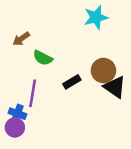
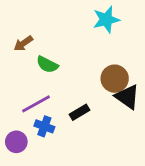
black rectangle: (72, 82) -> (80, 112), moved
purple line: (33, 93) -> (36, 104), turned 52
blue cross: (17, 114) -> (44, 126), moved

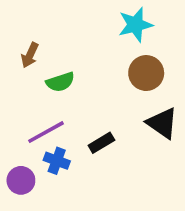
brown arrow: (23, 43) -> (30, 55), turned -30
green semicircle: (47, 65) -> (60, 82), turned -45
brown circle: (115, 79) -> (146, 73), moved

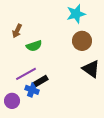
black rectangle: (101, 143) -> (41, 81), moved

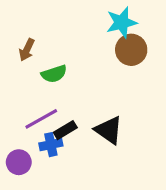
brown circle: (82, 41) -> (131, 50), moved
black triangle: (91, 69) -> (109, 130), moved
blue cross: (32, 90) -> (51, 145), turned -32

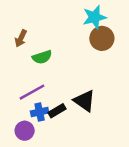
black rectangle: (65, 130) -> (57, 111), moved
purple circle: (19, 162) -> (25, 131), moved

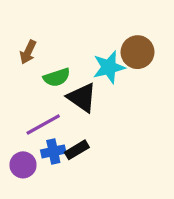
cyan star: (94, 17) -> (109, 67), moved
black triangle: (84, 101) -> (82, 98), moved
purple circle: (25, 131) -> (23, 165), moved

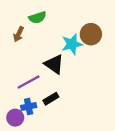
green semicircle: (57, 77) -> (37, 17), moved
blue cross: (53, 151) -> (29, 107), moved
purple circle: (23, 165) -> (15, 118), moved

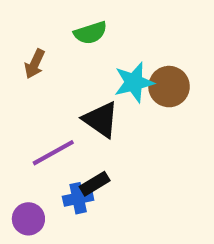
green semicircle: (37, 17) -> (90, 33), moved
brown circle: (91, 34) -> (169, 87), moved
blue cross: (29, 107) -> (78, 198), moved

